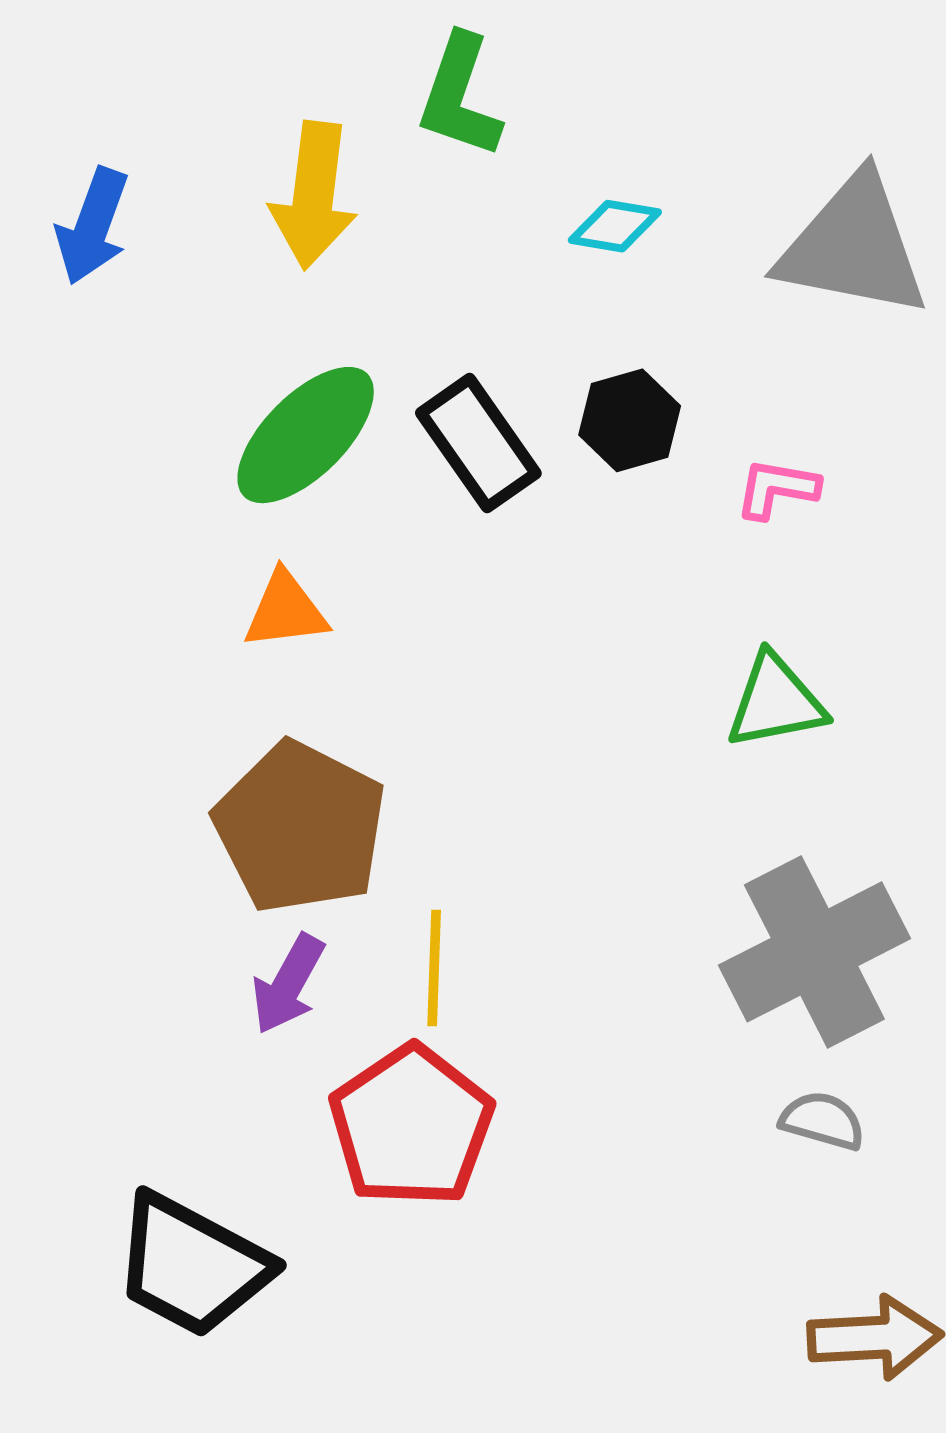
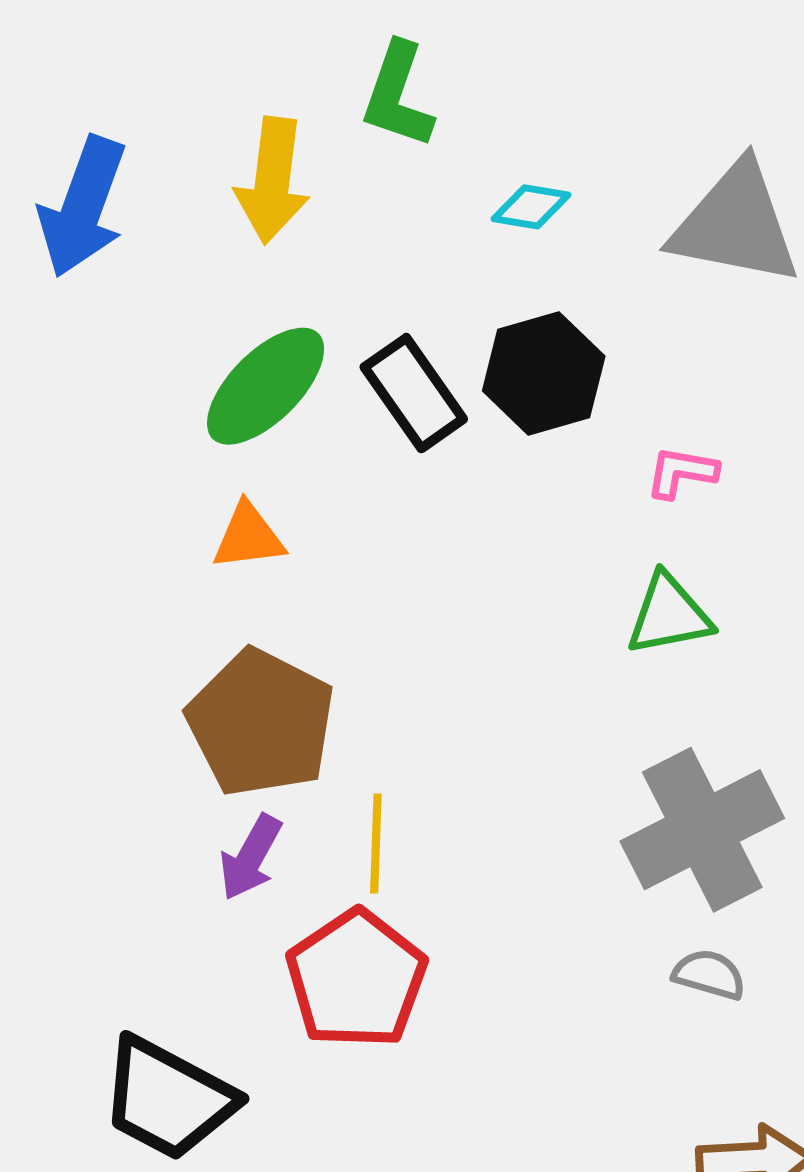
blue arrow: (93, 226) -> (83, 207), size x1.4
black hexagon: (630, 420) -> (544, 373), size x1.4
pink L-shape: (777, 489) -> (682, 472), moved

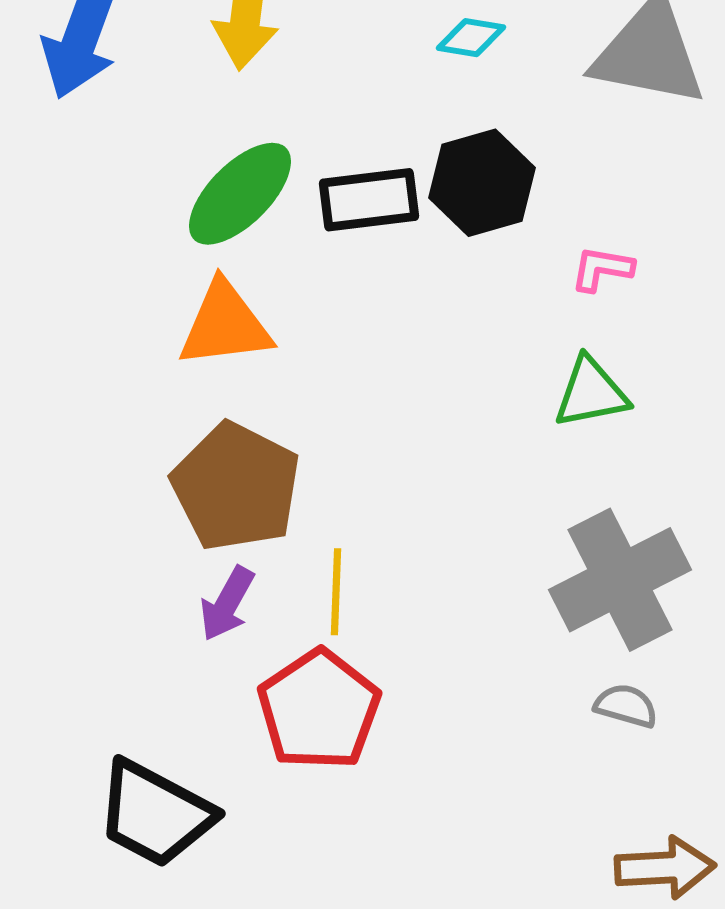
black rectangle: (414, 393) -> (369, 200), turned -62
orange triangle: (248, 537) -> (225, 325), size x1.5

